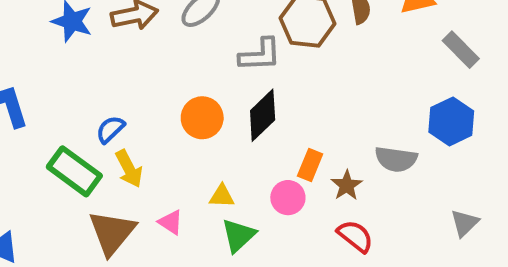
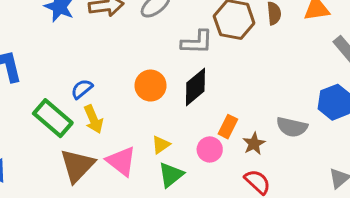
yellow triangle: (222, 196) -> (161, 145), turned -42
pink triangle: (171, 222) -> (121, 161), size x1.6

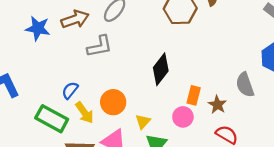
gray L-shape: (197, 42) -> (100, 46), moved
orange circle: (151, 86) -> (113, 102), moved
gray semicircle: (292, 127) -> (245, 85), turned 70

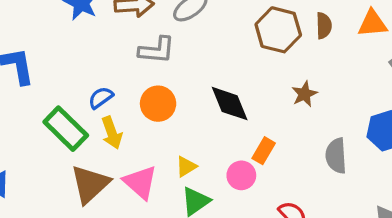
black diamond: (161, 69) -> (230, 104), turned -76
orange circle: (113, 102) -> (158, 104), moved
brown star: (217, 105) -> (304, 94), moved

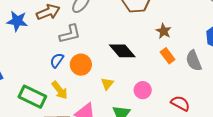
blue semicircle: (101, 98) -> (57, 60), moved
orange rectangle: (264, 151) -> (168, 56), moved, turned -49
yellow triangle: (186, 166) -> (107, 84), moved

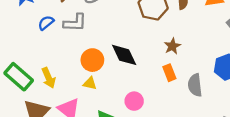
blue semicircle: (57, 60) -> (46, 23), moved
orange circle: (81, 65) -> (92, 60), moved
yellow triangle: (107, 84) -> (90, 83), moved, turned 48

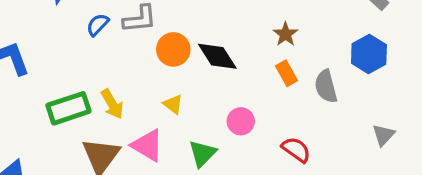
orange circle: (92, 60) -> (173, 49), moved
green rectangle: (19, 77) -> (68, 108), turned -52
yellow triangle: (90, 83) -> (173, 104), turned 32

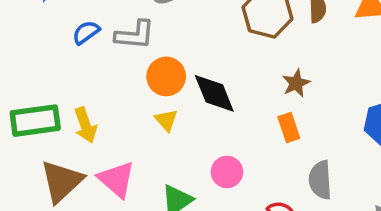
gray semicircle: (326, 86) -> (320, 180), moved
yellow triangle: (173, 104) -> (166, 120), moved

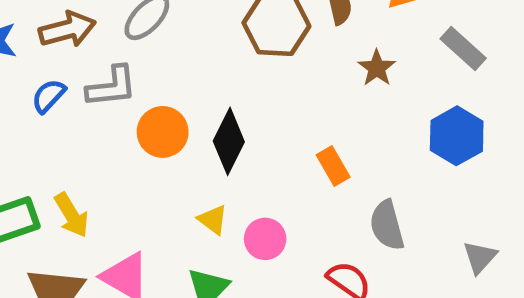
brown star: (296, 83) -> (377, 68), moved
black diamond: (214, 93) -> (229, 141), turned 60
yellow triangle: (166, 120) -> (213, 220), moved

